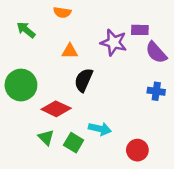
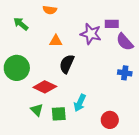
cyan arrow: (100, 129) -> (80, 103), turned 102
green square: (74, 143) -> (59, 114), turned -35

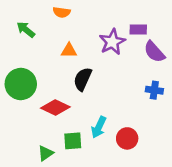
purple star: (91, 34) -> (112, 42), turned 30
green triangle: (37, 110) -> (46, 153), moved, turned 40
red circle: (110, 120) -> (127, 138), moved

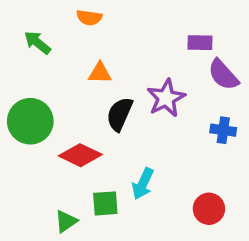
purple star: (112, 42) -> (166, 98), moved
red circle: (127, 138) -> (209, 209), moved

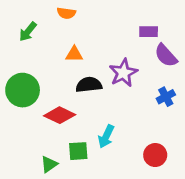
green arrow: (37, 43) -> (28, 32), turned -90
black semicircle: (120, 114) -> (89, 85), turned 60
blue cross: (223, 130) -> (166, 97), turned -36

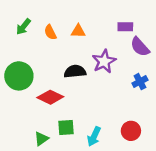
orange semicircle: (66, 13) -> (50, 32), moved, turned 56
orange triangle: (74, 54) -> (78, 31), moved
cyan arrow: (106, 136) -> (94, 136), moved

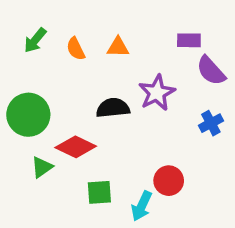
red circle: (131, 131) -> (169, 181), moved
green triangle: (41, 139) -> (42, 167), moved

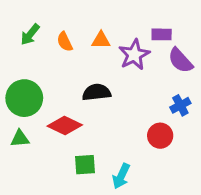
purple star: (157, 93) -> (134, 55), moved
green triangle: (42, 167) -> (20, 139), moved, turned 30
red circle: (169, 181) -> (160, 136), moved

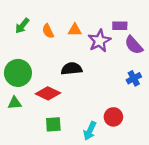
red circle: (160, 136) -> (113, 117), moved
green square: (85, 165) -> (53, 124), moved

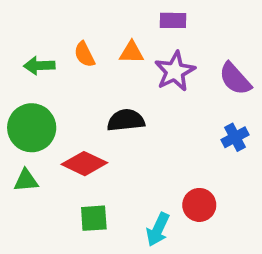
green arrow: (22, 26) -> (39, 66), moved, turned 49
purple rectangle: (120, 26) -> (173, 20), moved

